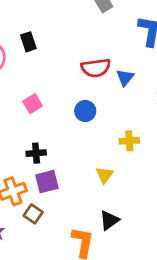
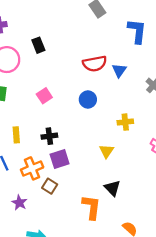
black triangle: (109, 220) -> (112, 188), turned -36

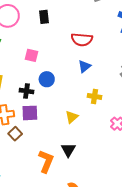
black rectangle: (38, 45) -> (44, 17), moved
blue triangle: (119, 70) -> (84, 66), moved
pink square: (44, 96) -> (31, 55), turned 32
blue circle: (88, 99) -> (47, 79), moved

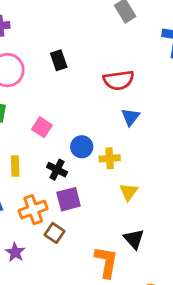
pink square: (31, 55) -> (42, 127), moved, turned 32
black cross: (26, 91) -> (57, 170), turned 32
yellow cross: (95, 96) -> (110, 158), moved

